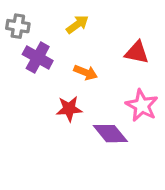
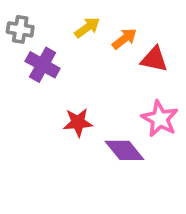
orange arrow: (86, 72) -> (124, 39), moved, turned -60

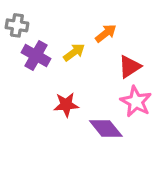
yellow arrow: (87, 28) -> (74, 52), moved
red triangle: (154, 59) -> (130, 67), moved, turned -45

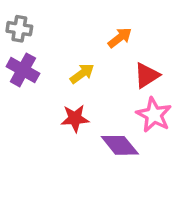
yellow arrow: (74, 52) -> (82, 74), moved
purple cross: (36, 56) -> (23, 70), moved

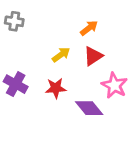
purple cross: (23, 70) -> (16, 84), moved
red triangle: (147, 75) -> (93, 56), moved

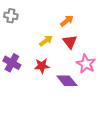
red triangle: (93, 56) -> (70, 42), turned -35

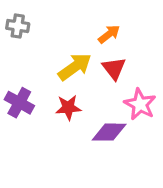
yellow arrow: (46, 41) -> (75, 67), size x1.5
purple diamond: (67, 81) -> (109, 132), turned -50

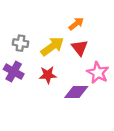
gray cross: (18, 26) -> (20, 43), moved

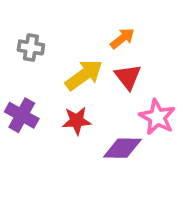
gray cross: (20, 43) -> (31, 47), moved

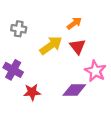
red star: (77, 121) -> (32, 92), moved

